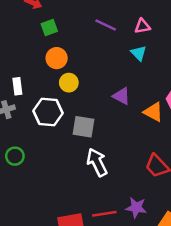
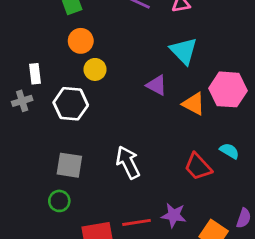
cyan triangle: (139, 53) -> (184, 51), moved, size x1.5
gray square: (84, 127) -> (69, 165), moved
green circle: (15, 156) -> (59, 201), moved

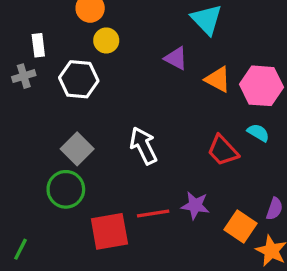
pink hexagon: (228, 89) -> (262, 86), moved
gray square: (69, 165) -> (77, 149), turned 36
green circle: (59, 201) -> (66, 189), size x1.5

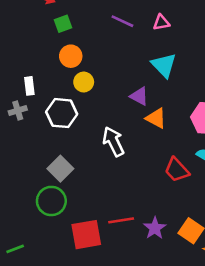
orange triangle: (218, 79) -> (156, 118), moved
white arrow: (143, 146) -> (113, 141), moved
purple star: (195, 205) -> (155, 228), moved, turned 30
green line: (21, 249) -> (15, 249), turned 42

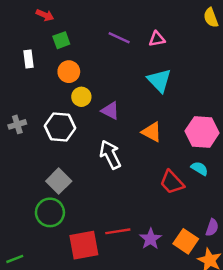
white rectangle: (29, 86) -> (29, 59), moved
purple triangle: (139, 96) -> (110, 111), moved

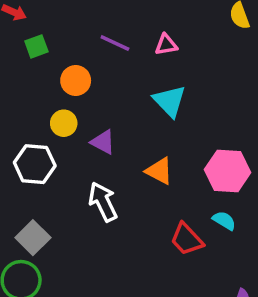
orange circle: (69, 72) -> (76, 81), moved

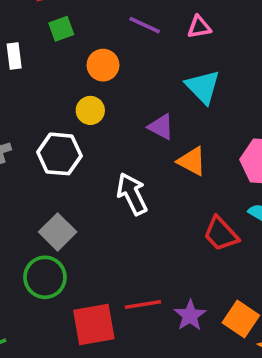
purple triangle: (103, 142) -> (161, 127), moved

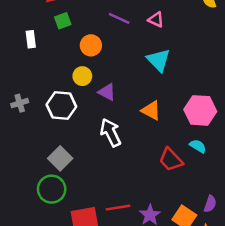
pink triangle: (199, 27) -> (156, 20), turned 35
purple triangle: (161, 127) -> (107, 92), moved

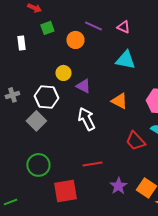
orange circle: (91, 45) -> (75, 40), moved
cyan triangle: (159, 60) -> (125, 60), turned -35
gray square: (60, 158) -> (36, 121), moved
red line: (118, 208) -> (92, 164), moved

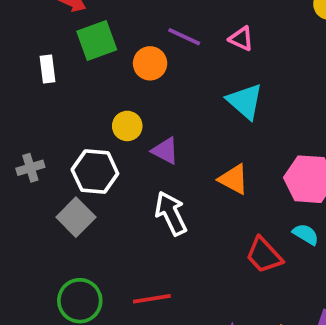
green square: (47, 28) -> (97, 41), size x1.5
cyan triangle: (125, 60) -> (245, 101), turned 30
red line: (92, 164) -> (152, 299), moved

